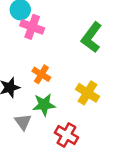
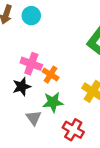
pink cross: (32, 27) -> (31, 64), moved

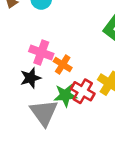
gray triangle: (34, 118) -> (44, 113), size x1.6
red cross: (73, 130) -> (83, 91), moved

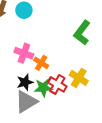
black star: (31, 78) -> (25, 82), moved
gray triangle: (44, 113) -> (26, 102), turned 35

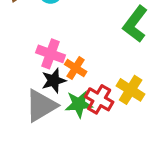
black star: (25, 82) -> (54, 81), moved
gray triangle: (26, 102) -> (41, 106), moved

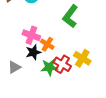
green L-shape: (135, 24) -> (70, 16), moved
gray triangle: (41, 106) -> (14, 67), moved, size x0.6

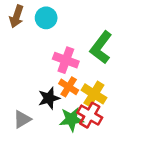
pink cross: (31, 35) -> (66, 60), moved
yellow cross: (82, 58) -> (94, 94), moved

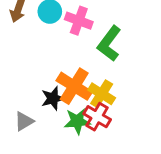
pink cross: (66, 60) -> (79, 21), moved
orange cross: (69, 87) -> (74, 86), size x1.6

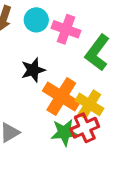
black star: (53, 98) -> (33, 70), moved
red cross: (97, 117) -> (85, 128), turned 36

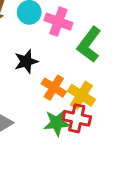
orange cross: (61, 97) -> (54, 88), size x0.7
red cross: (85, 128) -> (77, 118), turned 36

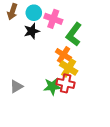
black star: (26, 61) -> (32, 31), moved
orange cross: (54, 88) -> (64, 55), moved

